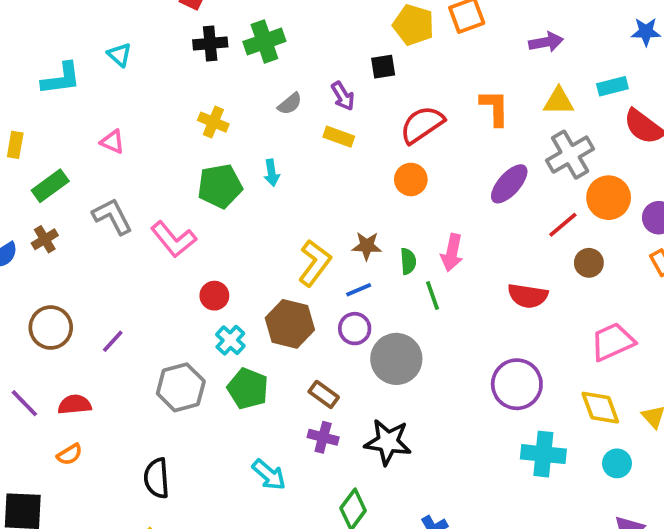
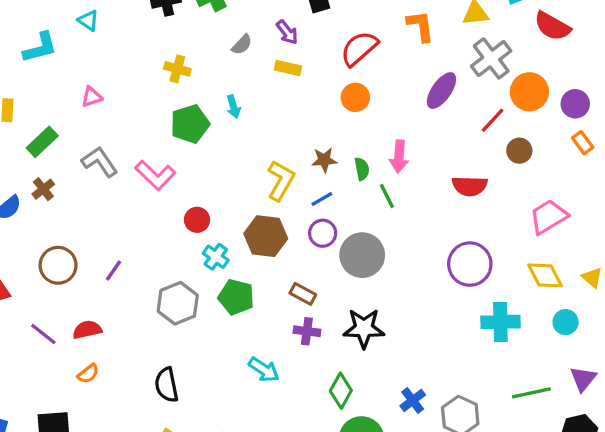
pink triangle: (113, 142) -> (92, 97), turned -35

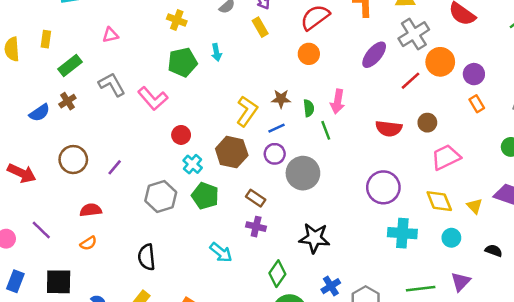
yellow rectangle: (288, 68) -> (260, 27), turned 42
brown circle: (519, 151) -> (427, 123), moved
black star: (364, 328) -> (314, 238), moved
purple line: (43, 334) -> (41, 230), moved

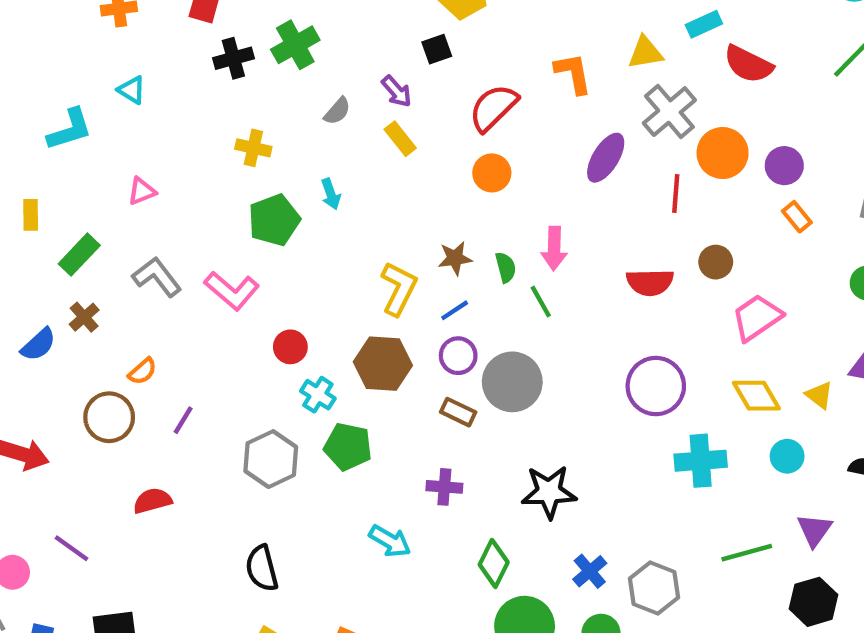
red line: (411, 81) -> (676, 194), turned -35
brown rectangle: (256, 198) -> (458, 412), moved
orange semicircle: (88, 243) -> (142, 371), moved

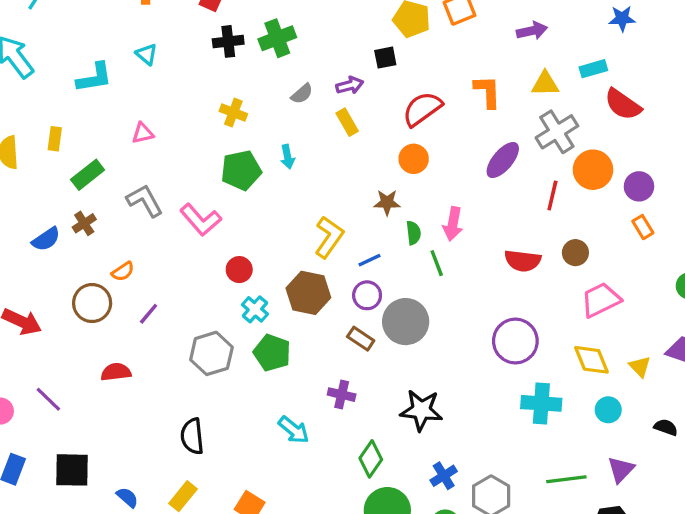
purple arrow: (397, 91) -> (350, 85), turned -72
brown star: (455, 258) -> (387, 202), moved

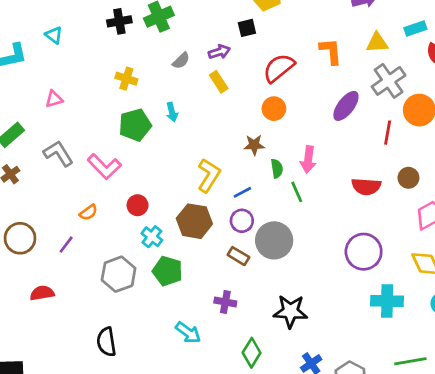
orange semicircle: (123, 271) -> (88, 212), moved

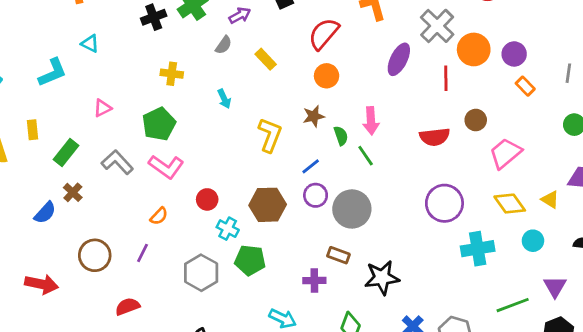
purple arrow: (219, 52) -> (240, 15), moved
green pentagon: (135, 125) -> (159, 124), moved
yellow L-shape: (209, 175) -> (270, 135), moved
brown rectangle: (238, 256) -> (338, 255), moved

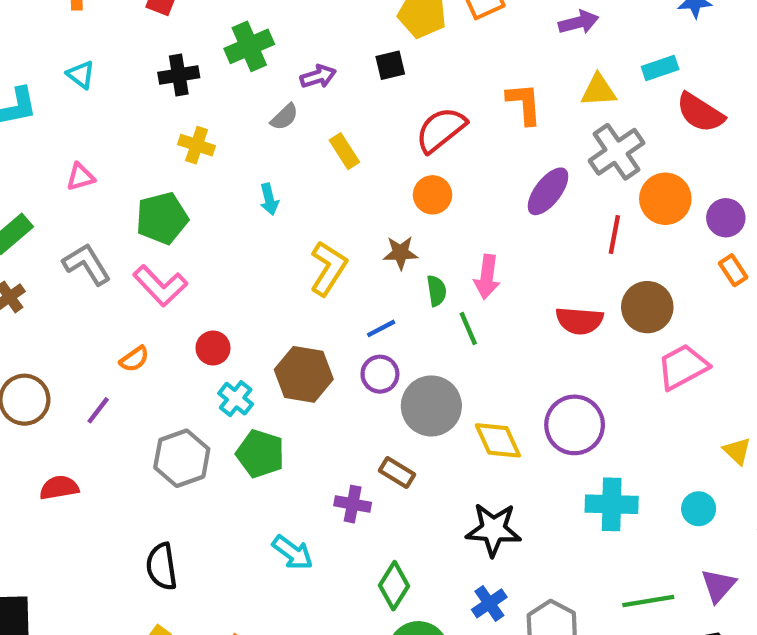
black cross: (154, 17) -> (179, 75), moved
brown circle: (476, 120) -> (647, 307), size x1.5
yellow diamond: (510, 204) -> (498, 440), moved
black star: (382, 278) -> (493, 529), moved

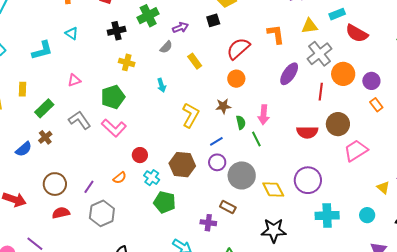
orange semicircle: (134, 359) -> (120, 178), moved
gray hexagon: (182, 458) -> (102, 213), moved
red semicircle: (59, 488) -> (61, 213), moved

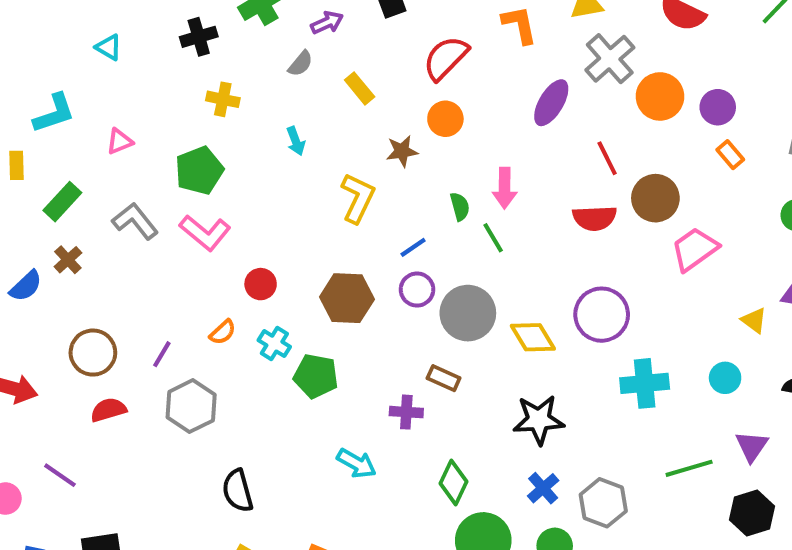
cyan L-shape: (42, 50) -> (54, 113), moved
red line: (321, 92) -> (607, 158), moved, turned -30
brown star: (223, 106) -> (402, 151), moved
cyan cross: (152, 178) -> (274, 344), moved

